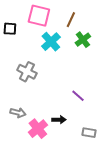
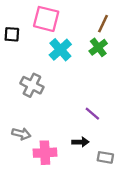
brown line: (71, 20) -> (103, 24), moved
black arrow: (59, 120) -> (80, 142), moved
pink cross: (38, 129) -> (45, 153), turned 36

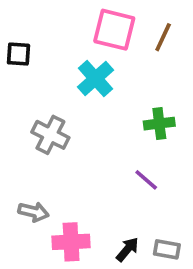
pink square: (46, 19) -> (114, 30), moved
green cross: (98, 47) -> (159, 124), moved, turned 30
black arrow: (80, 142) -> (127, 249), moved, turned -49

